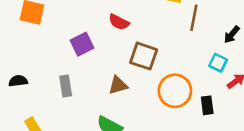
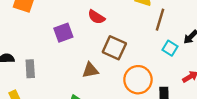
cyan square: (218, 63) -> (170, 48), moved
gray rectangle: (66, 86) -> (30, 69), moved

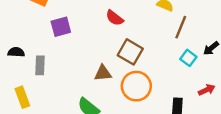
purple square: (63, 33) -> (61, 27), moved
orange circle: (138, 80) -> (136, 86), moved

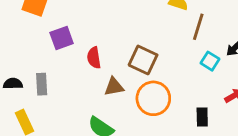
red semicircle: (115, 18) -> (94, 58), moved, turned 48
black semicircle: (16, 52) -> (13, 84), moved

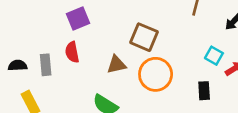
purple square: (62, 38) -> (78, 19), moved
red semicircle: (94, 58) -> (72, 52), moved
cyan square: (210, 61) -> (214, 56), moved

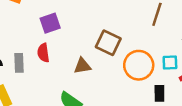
cyan square: (214, 56) -> (170, 63), turned -35
orange circle: (156, 74) -> (139, 65), moved

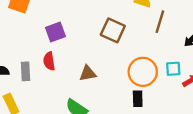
brown square: (108, 43) -> (113, 30), moved
black rectangle: (159, 93) -> (138, 99), moved

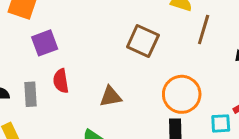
purple square: (55, 32) -> (45, 43), moved
cyan square: (173, 69) -> (221, 123), moved

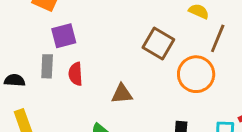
gray rectangle: (30, 94) -> (47, 66), moved
orange circle: (182, 94) -> (196, 74), moved

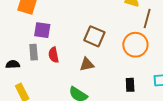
purple square: (64, 36) -> (42, 30), turned 30
brown square: (158, 44) -> (94, 36), moved

